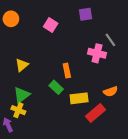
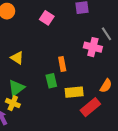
yellow triangle: (22, 65) -> (17, 58), turned -48
green rectangle: (56, 87) -> (51, 81), turned 32
orange semicircle: (111, 91) -> (106, 86), turned -40

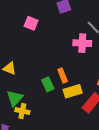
orange rectangle: (62, 64) -> (63, 75), moved
yellow cross: (13, 103) -> (22, 111), moved

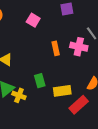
orange rectangle: (63, 75) -> (56, 48), moved
yellow cross: (22, 111) -> (19, 95), moved

